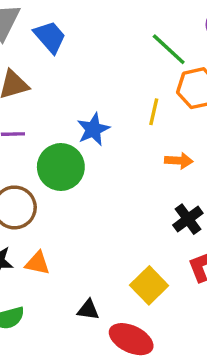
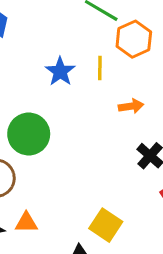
blue star: (93, 129) -> (60, 71), moved
yellow square: (149, 285) -> (106, 225), moved

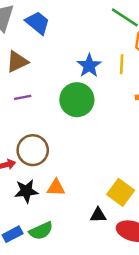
green circle: (29, 134) -> (77, 100), moved

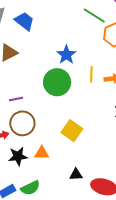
yellow line: (122, 64) -> (91, 74), moved
purple line: (23, 97) -> (16, 99), moved
yellow square: (121, 192) -> (72, 131), moved

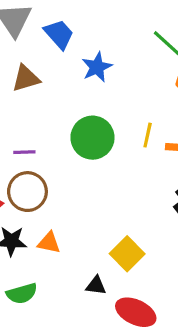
blue star: (66, 55) -> (97, 67), moved
yellow square: (72, 131) -> (127, 254), moved

